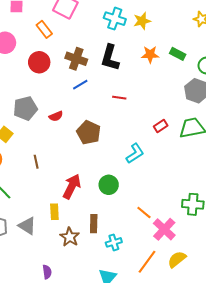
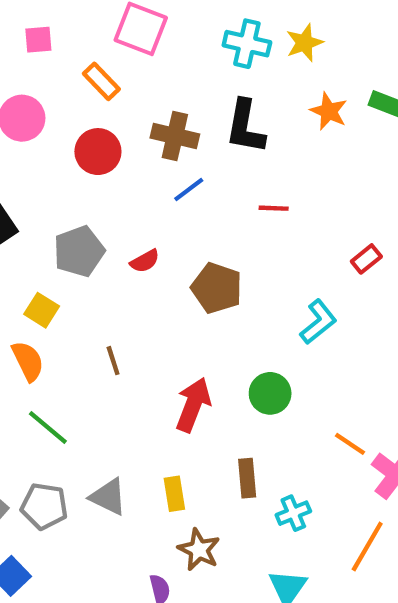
orange star: (150, 54) -> (329, 111), turned 30
yellow rectangle: (54, 212) -> (174, 494), moved
brown star: (70, 237) -> (199, 550), moved

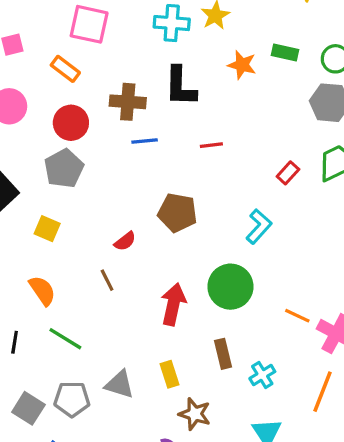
blue line: (189, 190) -> (145, 141), turned 40
gray pentagon: (79, 251) -> (64, 168), moved
red semicircle: (145, 261) -> (125, 241), moved
yellow square: (42, 310) -> (47, 229), moved
green circle: (270, 393) -> (230, 287), size x1.4

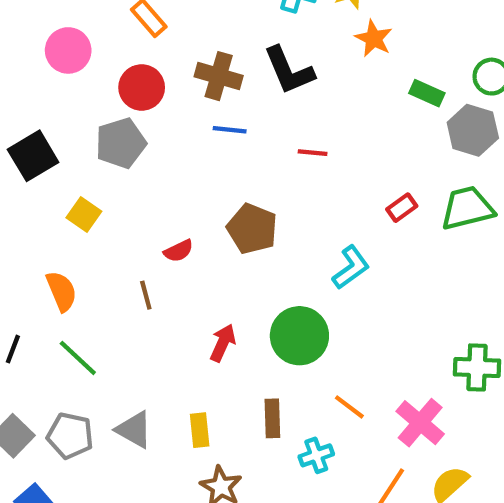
green rectangle: (285, 52) -> (427, 93), moved
orange star: (242, 65) -> (374, 39), moved
black L-shape: (180, 86) -> (289, 71), turned -36
red arrow: (173, 304) -> (223, 343), size x0.7
orange line: (297, 316) -> (349, 407), moved

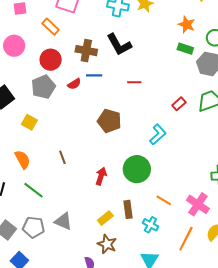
orange star: (374, 39) -> (187, 25), moved
red semicircle: (179, 251) -> (74, 84), moved
yellow rectangle: (200, 430) -> (105, 218), moved, turned 63
cyan cross: (316, 455) -> (150, 225), turned -35

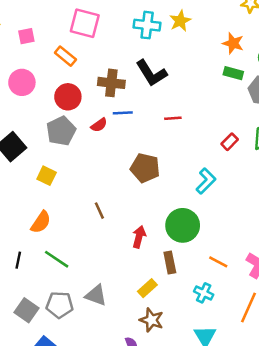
brown line: (62, 157) -> (99, 211), moved
orange semicircle: (22, 160) -> (41, 222), turned 66
brown rectangle: (128, 209) -> (170, 263), moved

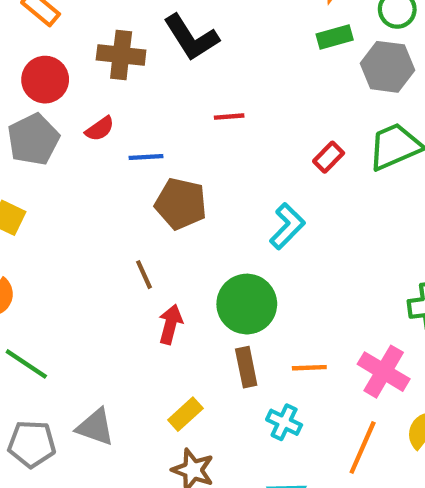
green rectangle: (233, 73) -> (335, 37), turned -30
blue line: (123, 113) -> (146, 157), moved
brown line: (99, 211) -> (144, 275), moved
orange line: (218, 262) -> (309, 368), turned -30
brown rectangle: (170, 263) -> (246, 367), moved

